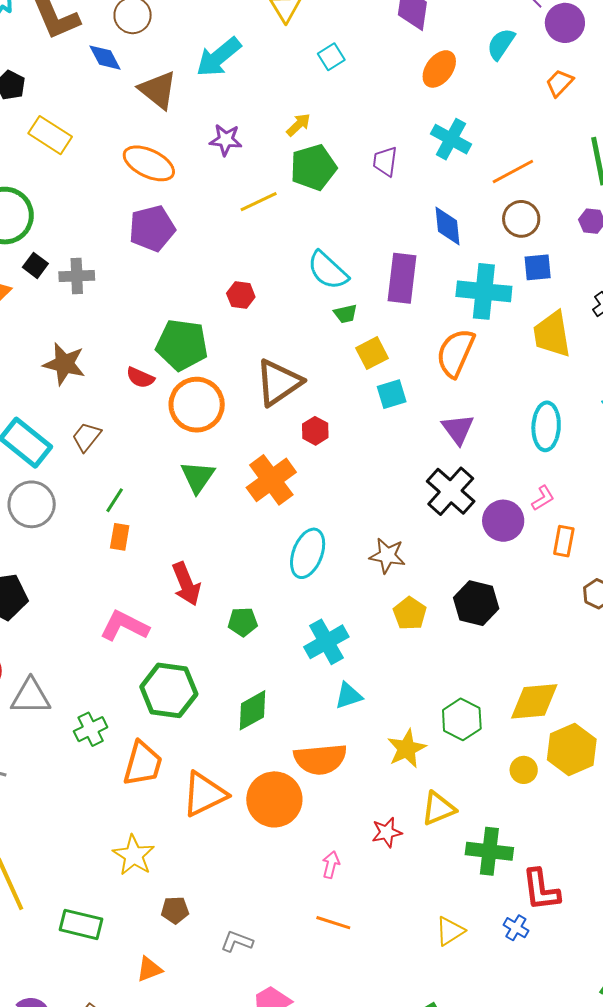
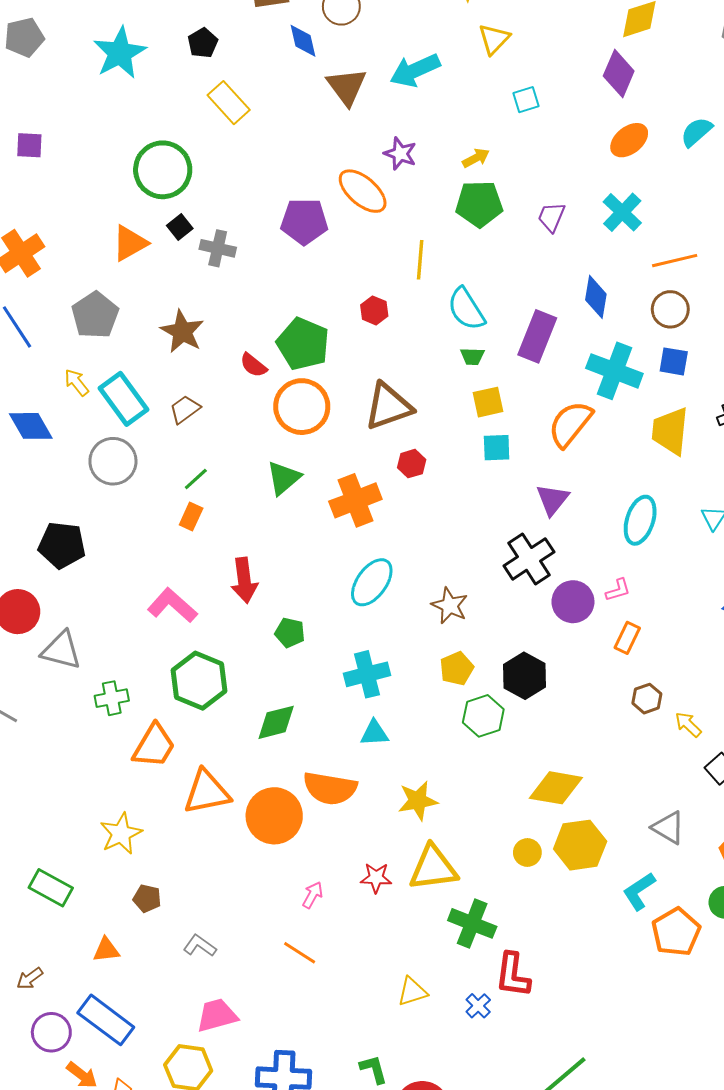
orange ellipse: (149, 163) -> (363, 191), moved
yellow line: (259, 202) -> (420, 260), moved, turned -75
green hexagon: (462, 719) -> (483, 716), moved
yellow triangle: (438, 809) -> (433, 868), size x1.4

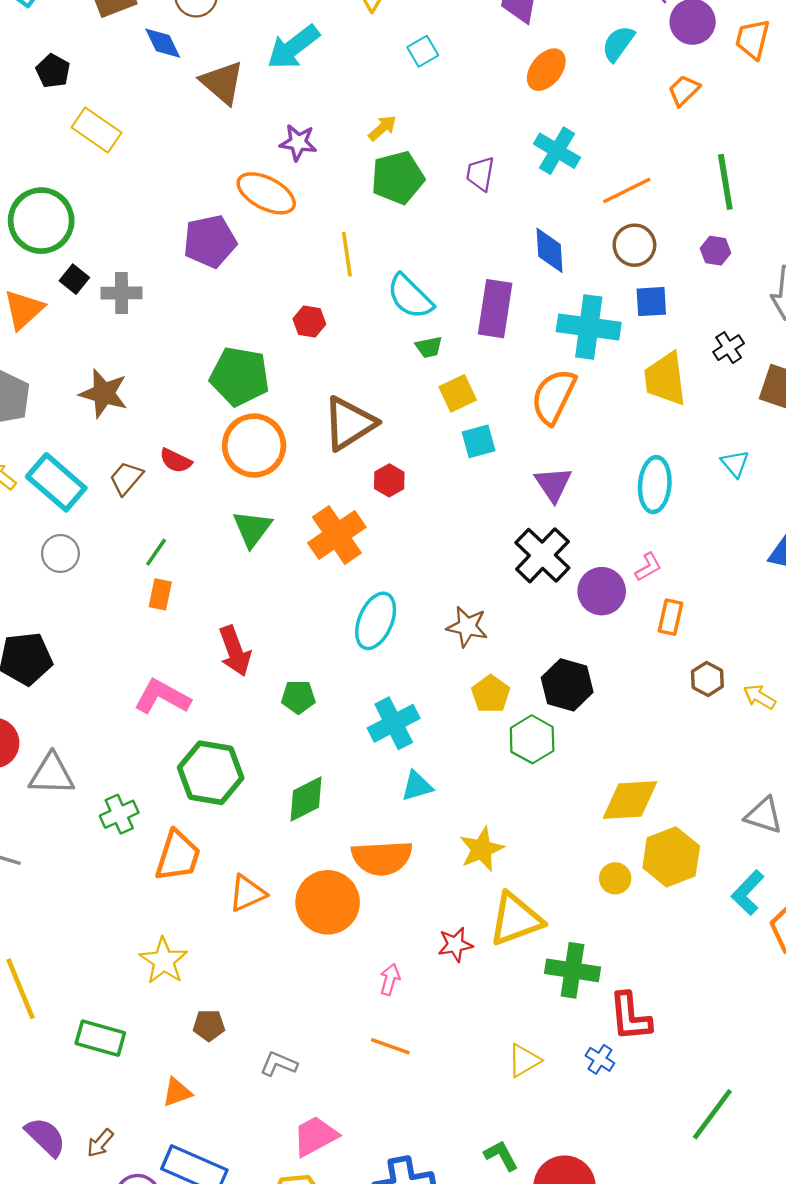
red semicircle: (253, 365) -> (176, 461), moved
gray circle: (113, 461) -> (60, 553), size x0.7
orange triangle: (207, 792) -> (247, 893), size x0.7

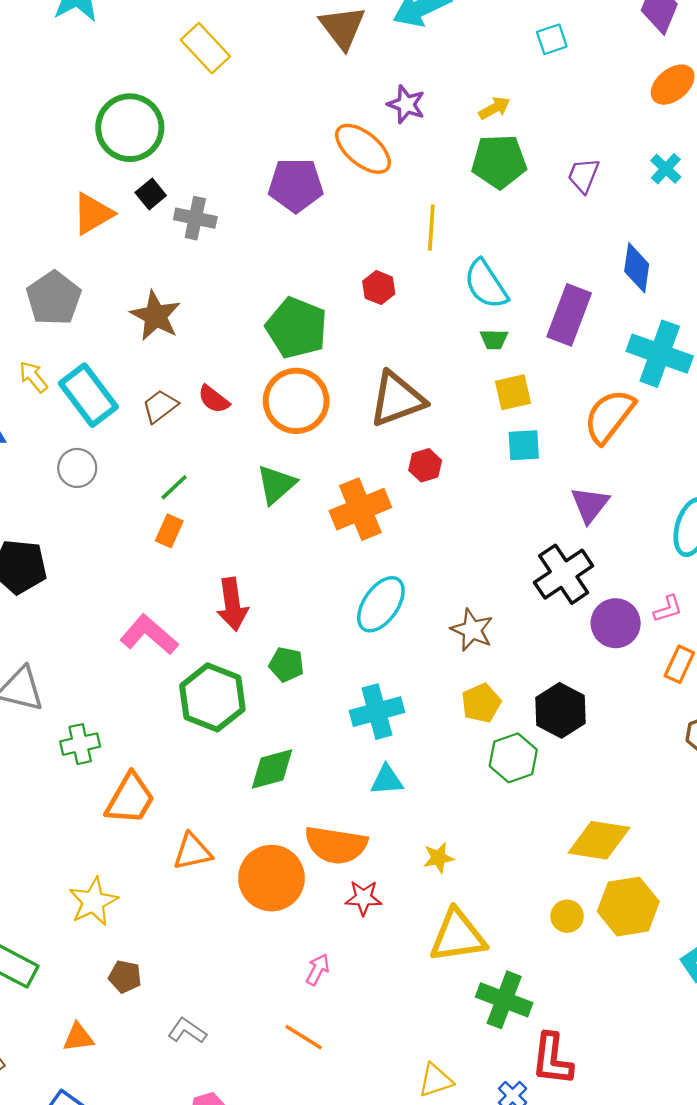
cyan cross: (557, 151) -> (666, 169), size x0.7
green hexagon: (211, 773) -> (212, 697), moved
yellow star: (482, 849) -> (438, 858), size x0.7
red star: (455, 945) -> (363, 898), moved

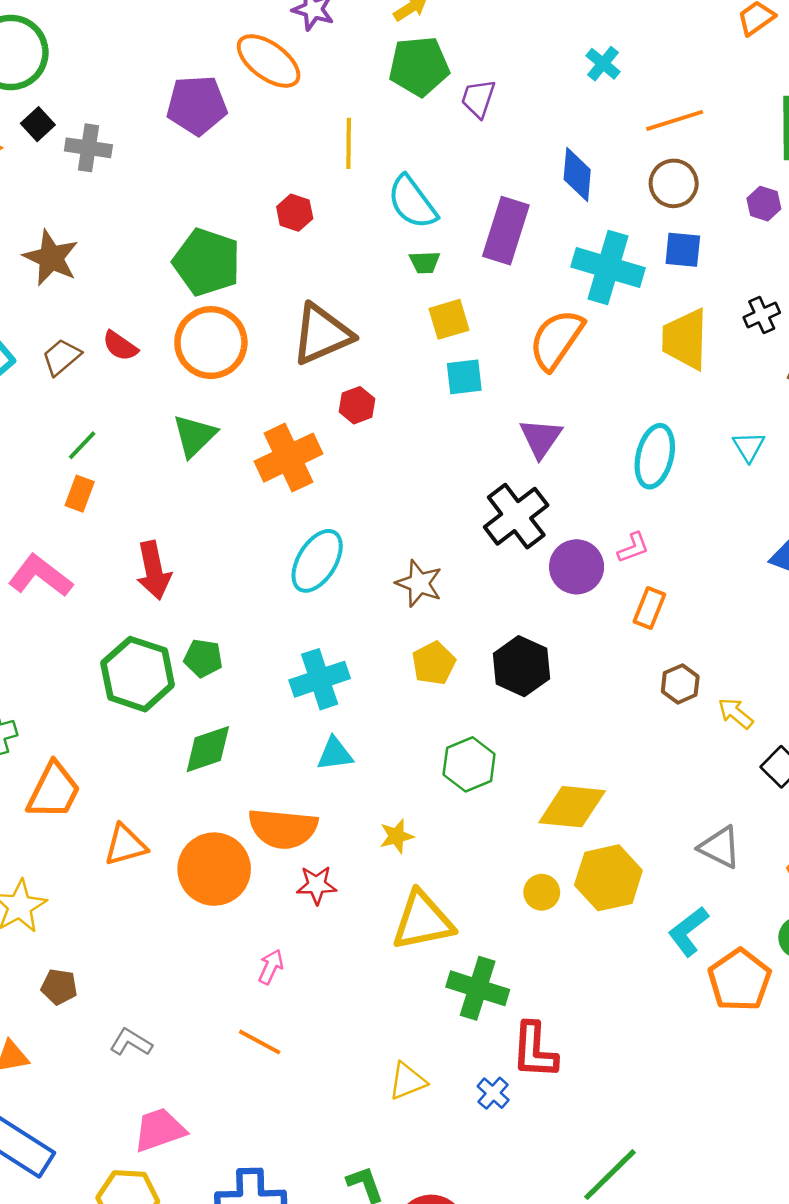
purple trapezoid: (583, 175) -> (478, 98), moved
pink L-shape: (149, 635) -> (40, 576), moved
green pentagon: (286, 664) -> (203, 658), moved
green hexagon: (513, 758) -> (469, 764), moved

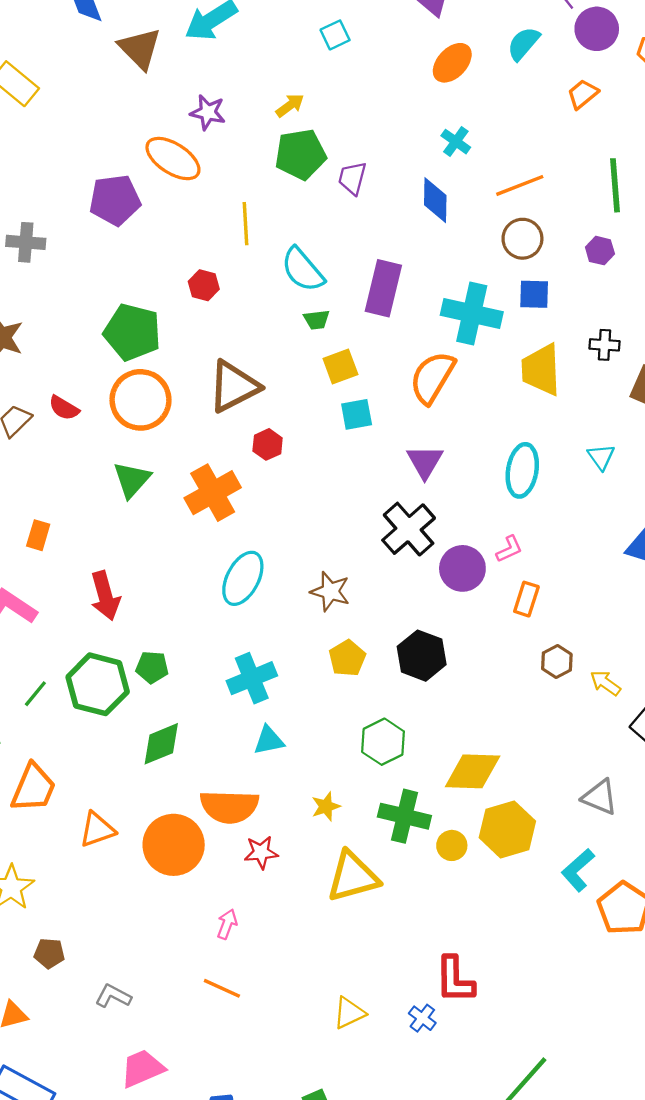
blue diamond: (577, 174) -> (435, 200), moved
black cross: (762, 315) -> (604, 345), turned 32
green line: (82, 445) -> (35, 694), moved
green cross: (478, 988) -> (404, 816), moved

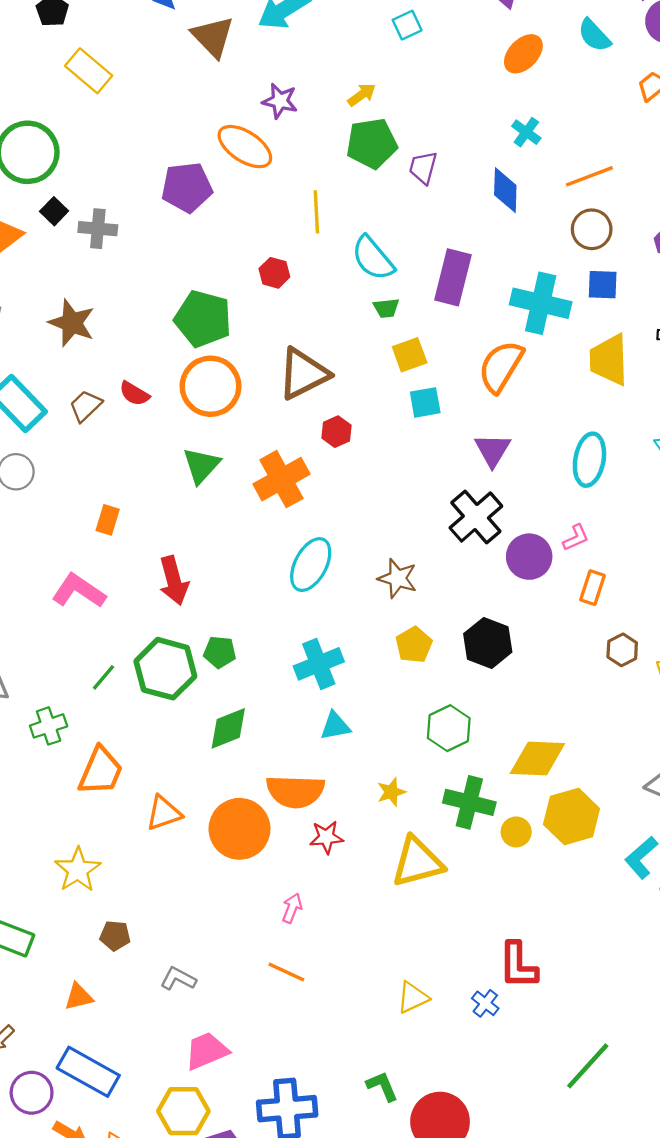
cyan semicircle: (523, 44) -> (594, 35), turned -84

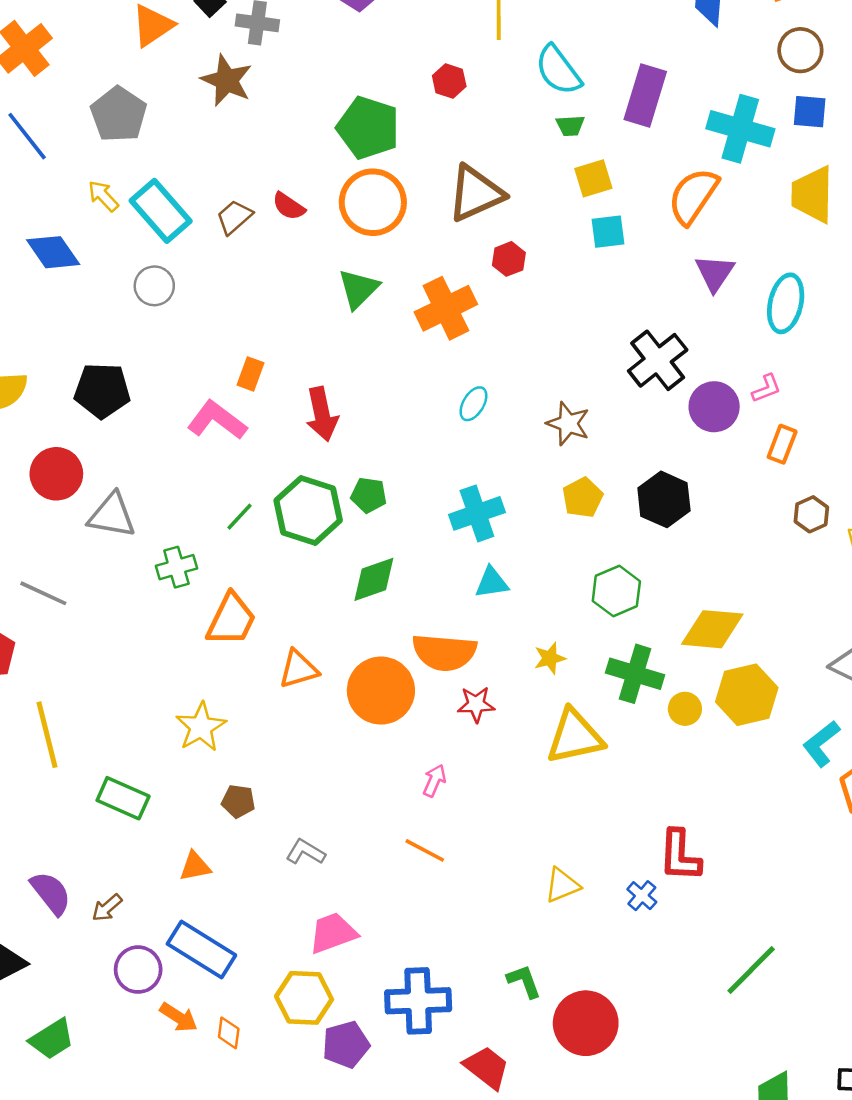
brown star: (72, 323) -> (227, 80), moved
purple triangle: (493, 450) -> (715, 273), moved
orange rectangle: (108, 520) -> (250, 374), moved
cyan ellipse: (311, 565) -> (473, 404), size x0.6

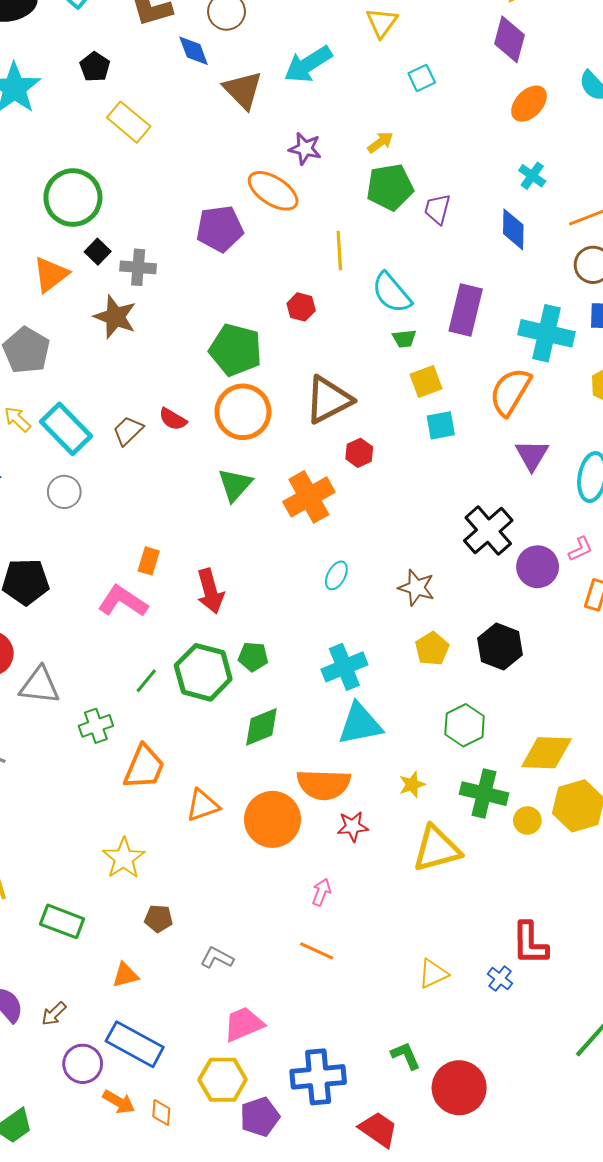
cyan triangle: (492, 583) -> (360, 724), size x1.6

